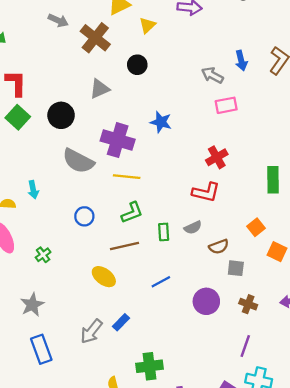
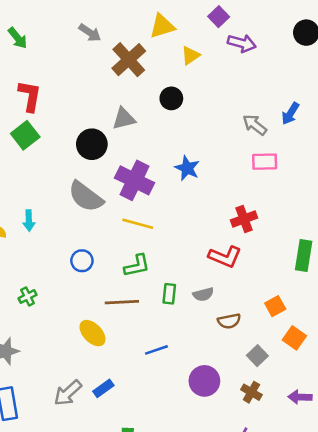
blue arrow: (241, 61) -> (290, 114), turned 36
black circle: (61, 115) -> (92, 144), moved
gray square: (236, 268) -> (257, 356), moved, turned 30

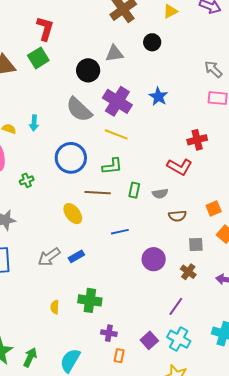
blue circle: (82, 261) -> (71, 158), size x1.8
gray square: (257, 356) -> (196, 244), turned 35

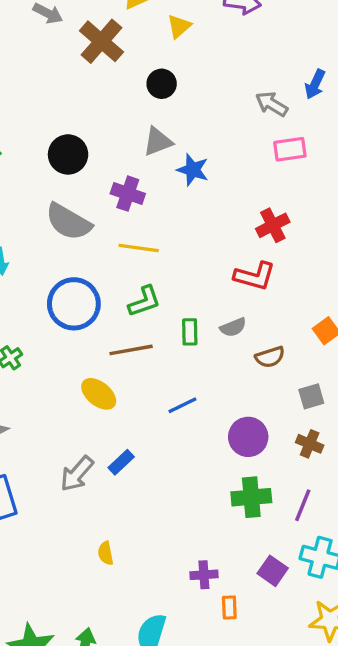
gray triangle: (114, 54) -> (158, 141), moved
purple cross: (117, 101) -> (128, 194), size x0.7
green cross: (90, 300) -> (251, 497), moved

